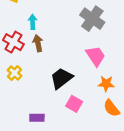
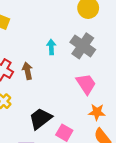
cyan arrow: (33, 22) -> (51, 47), moved
black trapezoid: (61, 78) -> (40, 119), moved

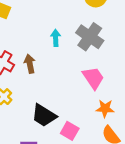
black trapezoid: (40, 119) -> (44, 116), turned -110

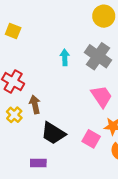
brown arrow: (30, 64) -> (35, 104), moved
pink square: (70, 131) -> (91, 139), moved

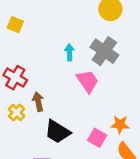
pink trapezoid: (101, 96) -> (88, 81), moved

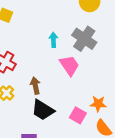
brown arrow: (38, 102) -> (35, 86), moved

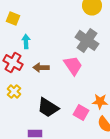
cyan arrow: (53, 40) -> (26, 41), moved
brown arrow: (35, 86) -> (41, 67), moved, turned -77

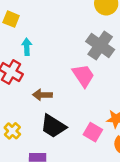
brown arrow: (41, 67) -> (42, 95), moved
yellow cross: (14, 91) -> (12, 131), moved

